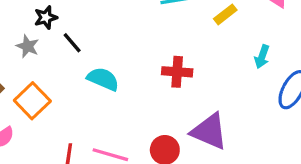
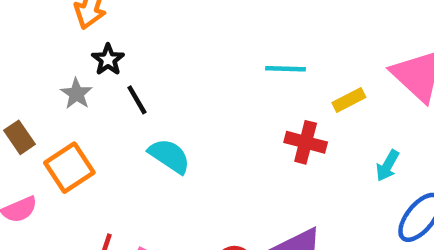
black star: (46, 18) -> (108, 60), turned -30
red cross: (177, 72) -> (306, 142), moved

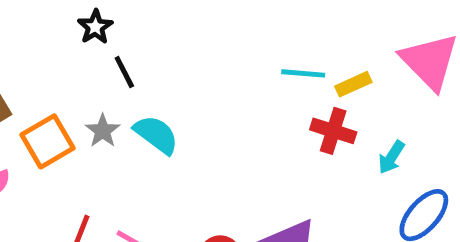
cyan line: (286, 69) -> (303, 73), moved
gray star: (76, 94) -> (103, 131), moved
red cross: (306, 142) -> (333, 131), moved

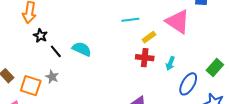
cyan line: (303, 73) -> (130, 20), moved
cyan semicircle: (156, 135) -> (82, 49), moved
orange square: (47, 141) -> (31, 86), turned -30

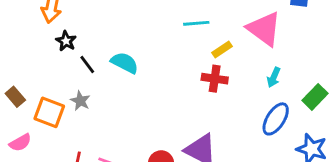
cyan arrow: (170, 63) -> (274, 77), moved

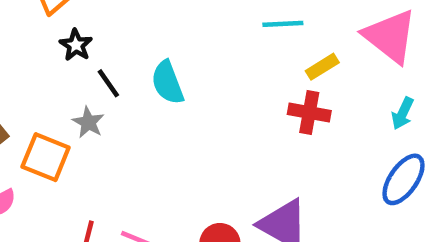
cyan semicircle: (125, 63) -> (168, 83), turned -140
gray star: (80, 101) -> (88, 122), moved

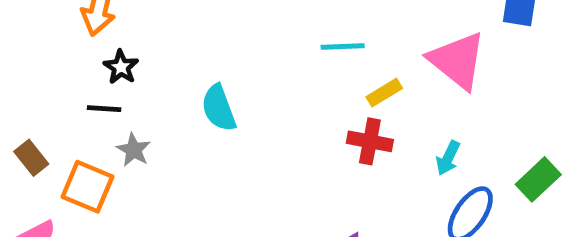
black line: (108, 83) -> (104, 109), moved, turned -52
cyan arrow: (403, 113) -> (448, 158), moved

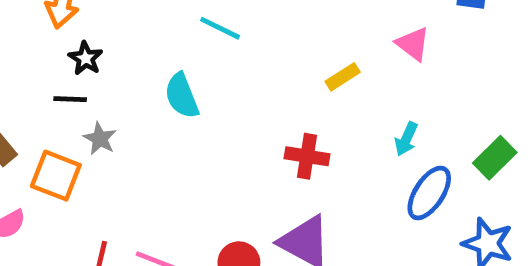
cyan line: (343, 46) -> (220, 28), moved, turned 30
pink triangle: (457, 60) -> (413, 44), size x0.6
red cross: (370, 141) -> (307, 156), moved

